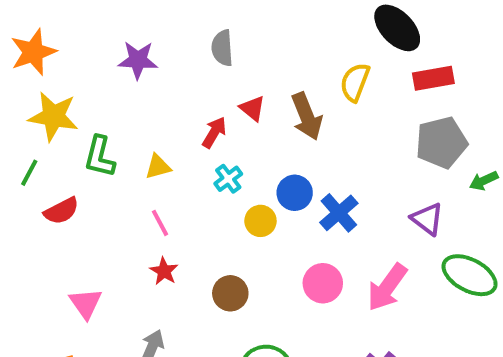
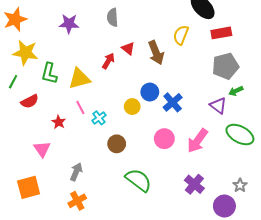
yellow triangle: (158, 167) -> (79, 79), size x1.6
cyan cross: (228, 179) -> (99, 118), moved
green arrow: (484, 181) -> (236, 91), moved
red star: (164, 271) -> (59, 122), moved

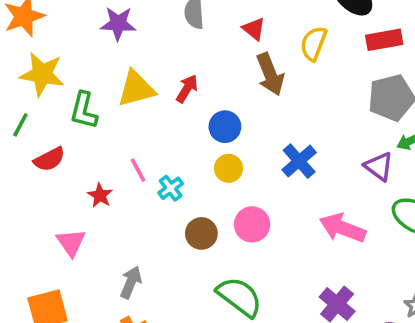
red triangle: (128, 49) -> (254, 29), moved
yellow triangle: (79, 79) -> (136, 89), moved
blue circle: (150, 92) -> (225, 127), moved
pink circle: (164, 139) -> (252, 224), moved
pink arrow: (197, 141) -> (343, 228), turned 75

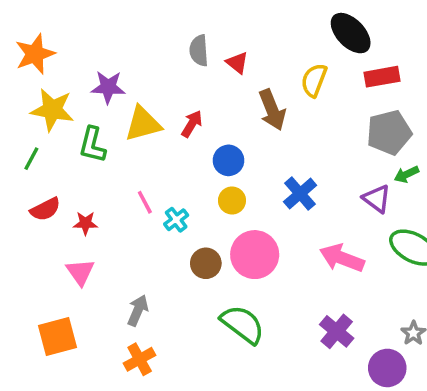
purple star: (118, 24) -> (108, 87), moved
red triangle: (254, 29) -> (237, 63), moved
red semicircle: (49, 159) -> (45, 209), moved
red star: (100, 195) -> (85, 223), moved, turned -30
pink circle: (252, 224) -> (255, 255), size x1.4

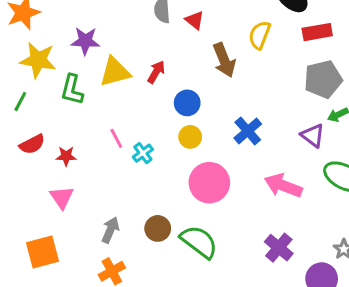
brown circle: (206, 263) -> (158, 228), moved

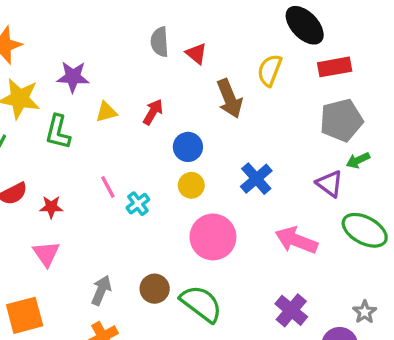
yellow triangle: (115, 72) -> (106, 112), size x0.6

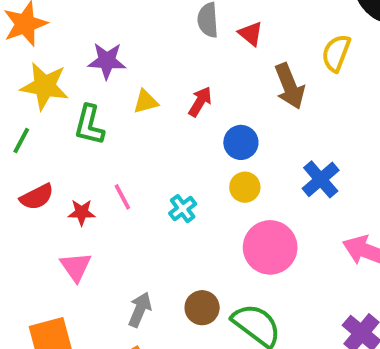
pink line: (108, 187) -> (122, 197), moved

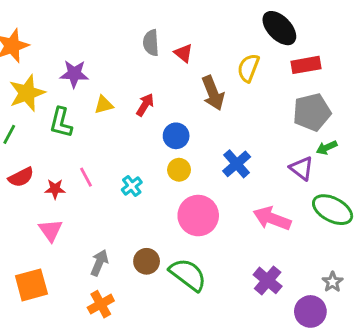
yellow star: (45, 86) -> (27, 93), turned -30

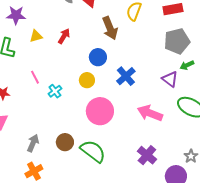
blue circle: (176, 136) -> (98, 57), moved
pink line: (86, 177) -> (35, 77), moved

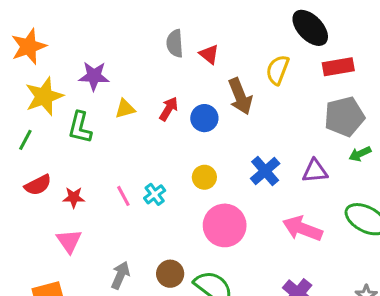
blue circle: (98, 57) -> (204, 118), moved
pink line: (35, 77) -> (123, 196), moved
purple triangle: (170, 79) -> (315, 171), moved, turned -42

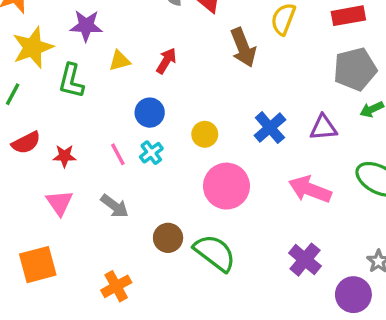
blue circle: (204, 118) -> (150, 113), moved
gray arrow: (120, 275) -> (115, 206), moved, turned 104

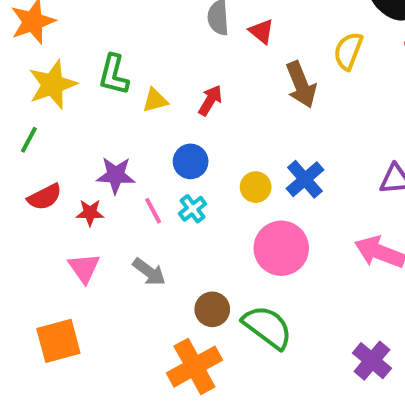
purple star: (86, 26) -> (116, 175), moved
green L-shape: (71, 81) -> (114, 75), moved
blue cross: (270, 128) -> (305, 179), moved
purple cross: (305, 260) -> (372, 361), moved
orange cross: (116, 286) -> (194, 367), moved, size x1.5

